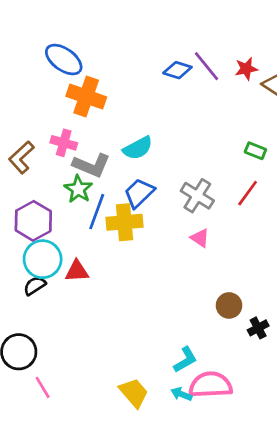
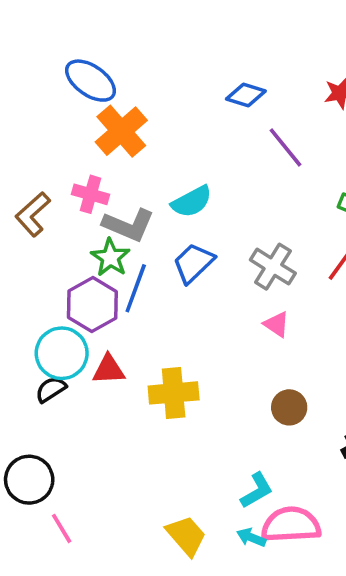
purple line: (207, 66) -> (286, 147), moved
orange cross: (86, 97) -> (121, 131), turned 30
purple hexagon: (33, 221) -> (92, 304), moved
yellow cross: (125, 222) -> (174, 393), moved
brown circle: (229, 305) -> (289, 407), moved

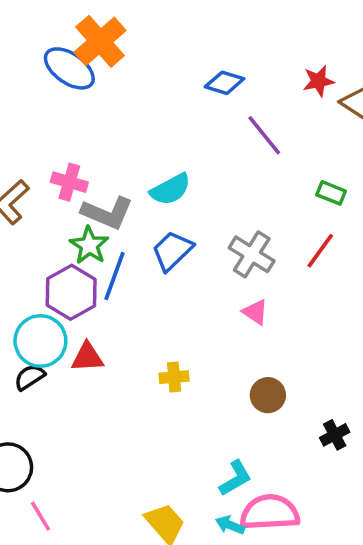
orange cross: (121, 131) -> (100, 41), moved
yellow cross: (174, 393) -> (174, 377), moved, size x0.6

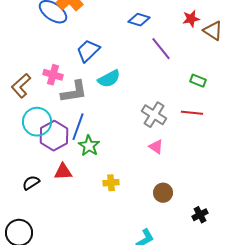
gray L-shape: (107, 213) -> (74, 92), turned -32
green star: (89, 245) -> (89, 146), moved
blue trapezoid: (172, 251) -> (88, 51), moved
red line: (320, 251) -> (192, 113), turned 60
cyan circle: (40, 341) -> (37, 122), moved

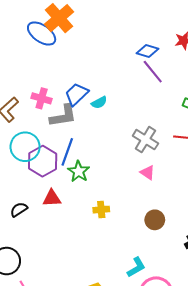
blue diamond: (139, 20) -> (148, 51), moved
blue trapezoid: (88, 51) -> (77, 94), moved
cyan semicircle: (109, 79) -> (99, 102), size x0.7

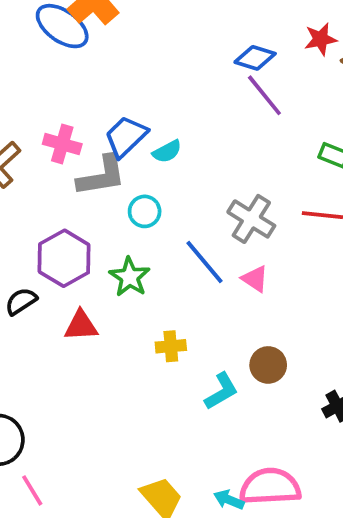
cyan circle: (25, 147) -> (145, 211), moved, size x0.6
blue line: (67, 152) -> (204, 262), moved, turned -60
black semicircle: (19, 210) -> (21, 301), moved
cyan L-shape: (136, 267) -> (221, 391), moved

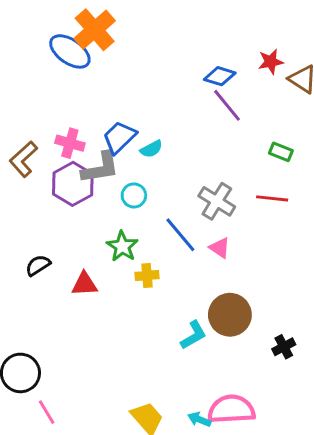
purple hexagon: (64, 258) -> (73, 184), moved
yellow cross: (171, 346) -> (147, 275), moved
brown circle: (268, 365) -> (230, 315), size x1.5

